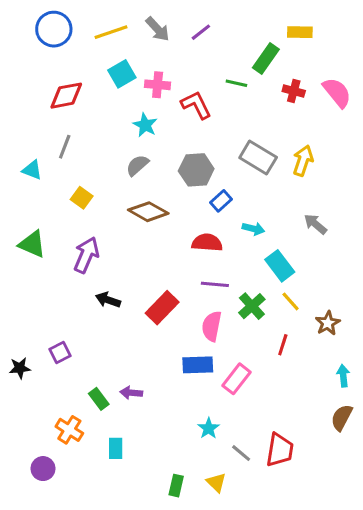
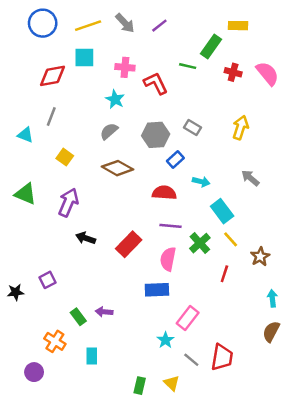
cyan square: (122, 74) -> (84, 58), moved, turned 30
gray rectangle: (258, 158) -> (193, 128), moved, size x0.6
pink rectangle: (236, 379) -> (188, 318), moved

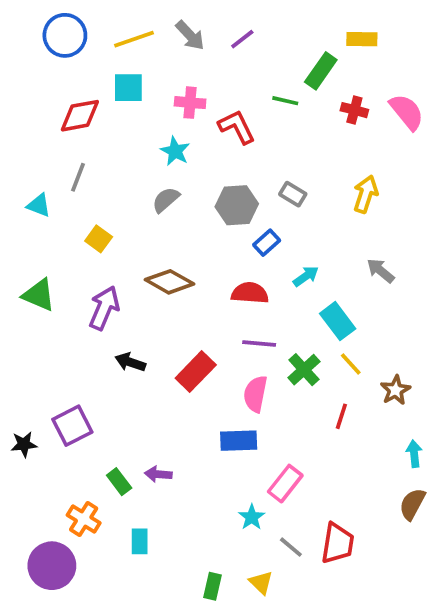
brown diamond: (118, 168) -> (170, 282), moved
cyan arrow: (201, 182) -> (306, 276), turned -49
purple square: (48, 280) -> (72, 426), size x1.5
purple circle: (34, 372) -> (52, 566), size x1.6

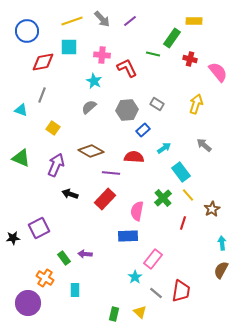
blue circle: (65, 35) -> (27, 31), moved
pink semicircle: (407, 112) -> (218, 72), moved
purple line: (259, 343) -> (111, 173), moved

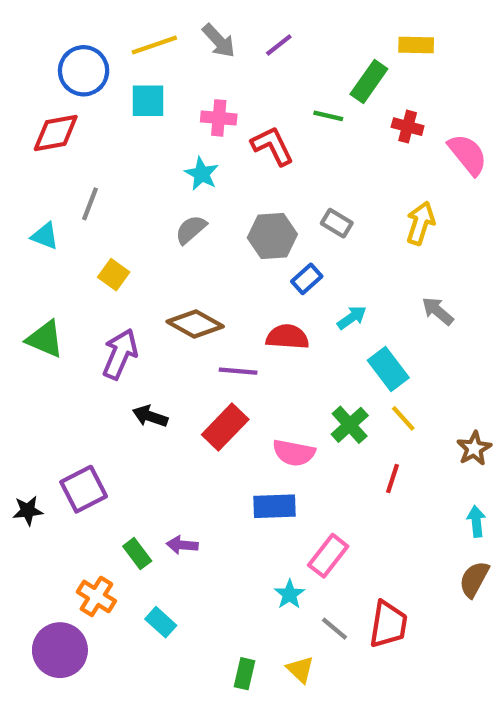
blue circle: (27, 31) -> (84, 71), moved
red diamond: (43, 62) -> (56, 133), moved
brown star: (212, 209) -> (474, 448), moved
pink semicircle: (137, 211) -> (294, 453), turned -90
cyan rectangle: (75, 290) -> (161, 622), turned -48

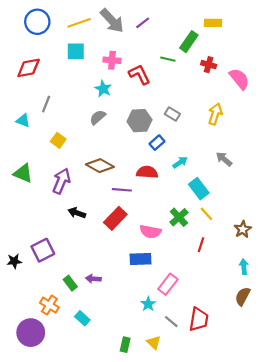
gray arrow: (219, 41) -> (112, 21), size x1.4
blue circle: (84, 71) -> (37, 22), moved

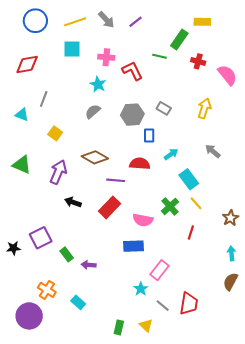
gray arrow: (112, 21) -> (106, 20), size x0.7
blue rectangle: (157, 143) -> (149, 135), turned -48
green rectangle: (70, 283) -> (67, 254), moved

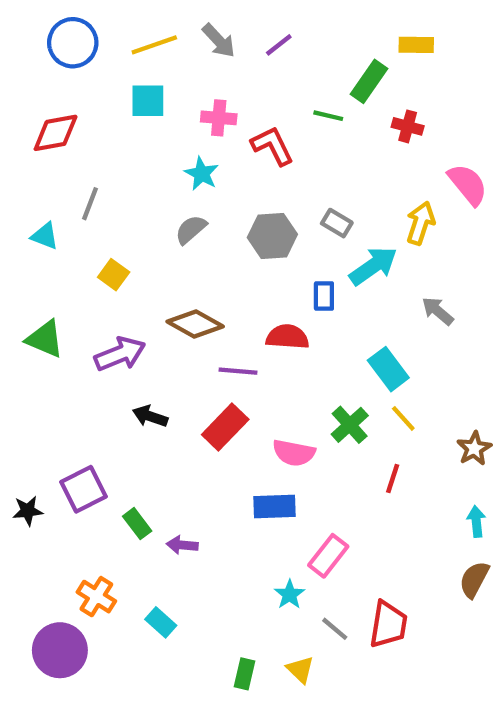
pink semicircle: (227, 75) -> (468, 184), moved
blue rectangle: (149, 135) -> (324, 296), moved
cyan arrow: (171, 154) -> (373, 266), moved, size x1.6
purple arrow: (58, 172) -> (120, 354), turned 45

